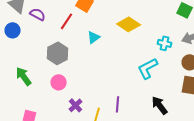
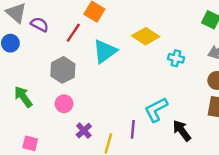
cyan triangle: (94, 37) -> (105, 51), size x1.6
cyan cross: (165, 43) -> (176, 58), moved
cyan L-shape: (148, 68) -> (156, 110), moved

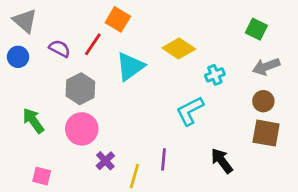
purple semicircle: (40, 24) -> (60, 49), moved
cyan cross: (176, 58) -> (215, 75), turned -35
pink circle: (64, 104) -> (82, 129), size x1.5
cyan L-shape: (156, 110) -> (190, 111), moved

